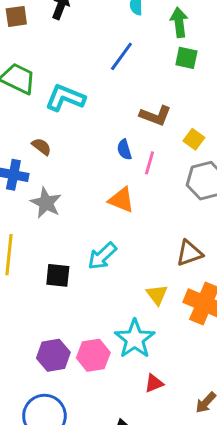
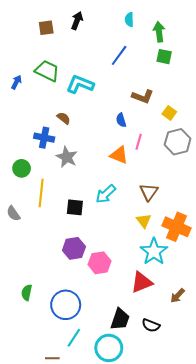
pink line: (150, 163) -> (139, 142), moved
brown triangle: (189, 253) -> (149, 192), moved, turned -36
cyan star: (135, 339) -> (154, 251), moved
purple hexagon: (53, 355) -> (74, 248), moved
red triangle: (154, 383) -> (142, 282), size x1.6

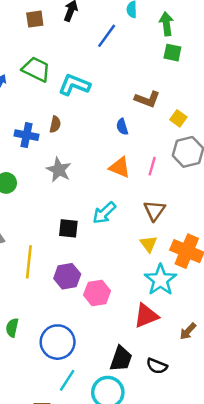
blue line: (119, 55) -> (107, 36), moved
brown semicircle: (64, 118) -> (55, 124), turned 64
blue cross: (44, 138) -> (26, 135), moved
pink line: (139, 142) -> (152, 166), moved
yellow line: (41, 193) -> (29, 262), moved

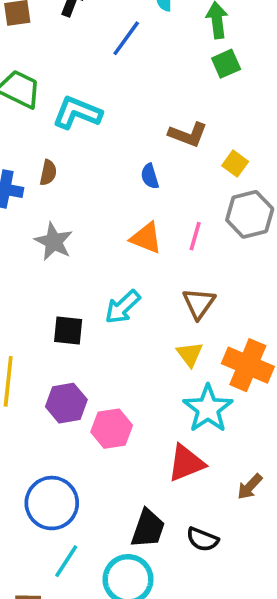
green square: (172, 53) -> (226, 64), turned -36

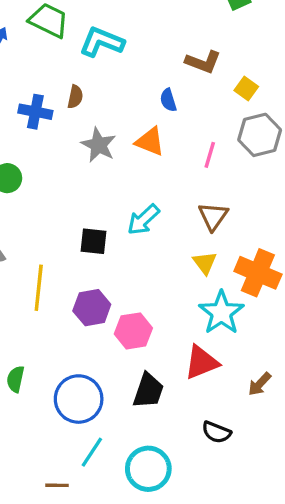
orange triangle: (146, 238) -> (150, 142), moved
gray star: (54, 242) -> (98, 145), moved
black trapezoid: (148, 528) -> (148, 391), moved

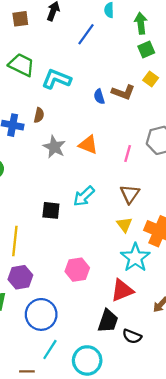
yellow square: (246, 88) -> (151, 79), moved
blue semicircle: (168, 100) -> (99, 97), moved
purple hexagon: (92, 308) -> (20, 277), moved
black trapezoid: (148, 391) -> (108, 321), moved

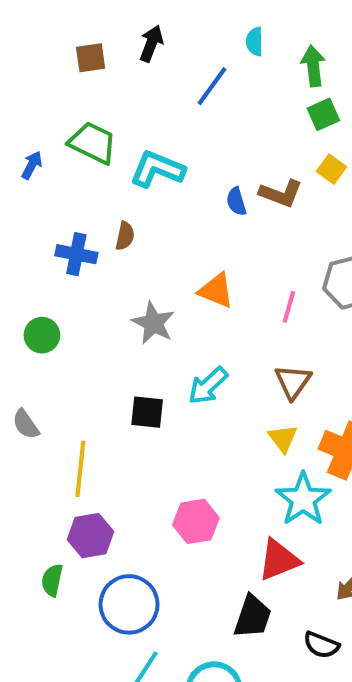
gray star: (54, 147) -> (153, 323), moved
black semicircle: (132, 336) -> (321, 645), moved

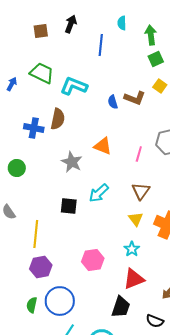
blue line: (212, 86) -> (101, 45), turned -30
brown semicircle: (125, 236) -> (58, 119), size x1.5
cyan star: (303, 499) -> (132, 249), moved, size x0.6
green semicircle: (52, 580) -> (32, 305), moved

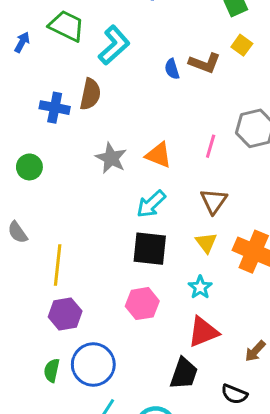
cyan L-shape: (74, 86) -> (114, 45), turned 116
orange triangle: (103, 146) -> (159, 155), moved
black square: (69, 206) -> (150, 249), moved, size x1.4

